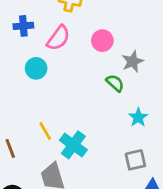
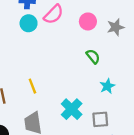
gray star: (133, 62) -> (116, 27), moved
cyan circle: (36, 68) -> (29, 23), moved
cyan cross: (73, 145) -> (72, 109), moved

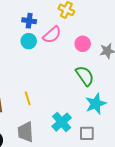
green semicircle: (93, 56) -> (85, 76), size x1.5
cyan star: (107, 86) -> (96, 104), size x1.5

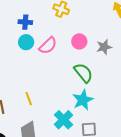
pink semicircle: (52, 35) -> (48, 46), moved
cyan star: (96, 104) -> (83, 100), moved

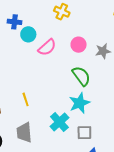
blue cross: (25, 22) -> (14, 22), moved
cyan circle: (26, 42) -> (28, 34), moved

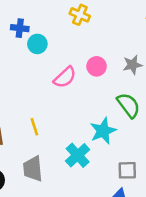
pink circle: (79, 45) -> (97, 66), moved
pink semicircle: (47, 47) -> (65, 77), moved
green semicircle: (81, 76) -> (129, 105), moved
gray square: (84, 133) -> (127, 170), moved

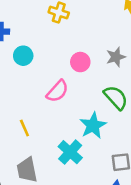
cyan circle: (37, 44) -> (23, 56), moved
pink semicircle: (65, 77) -> (57, 91), moved

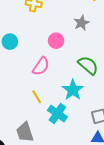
gray star: (116, 57) -> (81, 23), moved
yellow line: (24, 128) -> (37, 97), moved

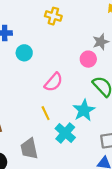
pink circle: (56, 41) -> (88, 59), moved

